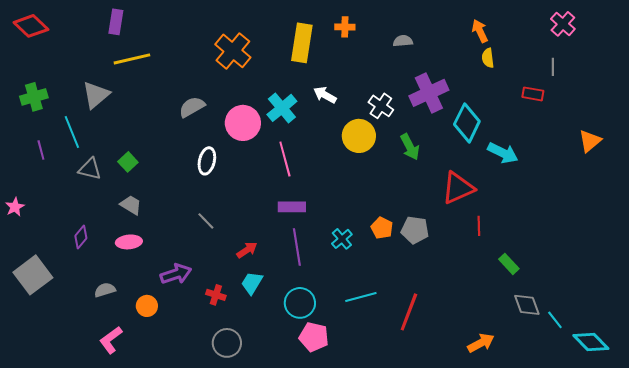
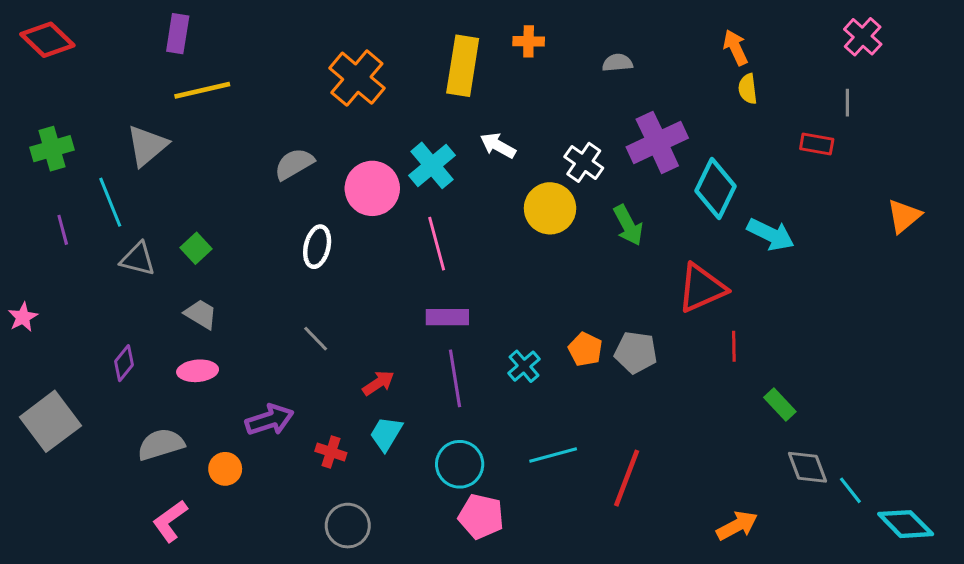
gray semicircle: (105, 290) -> (161, 444), size x1.4

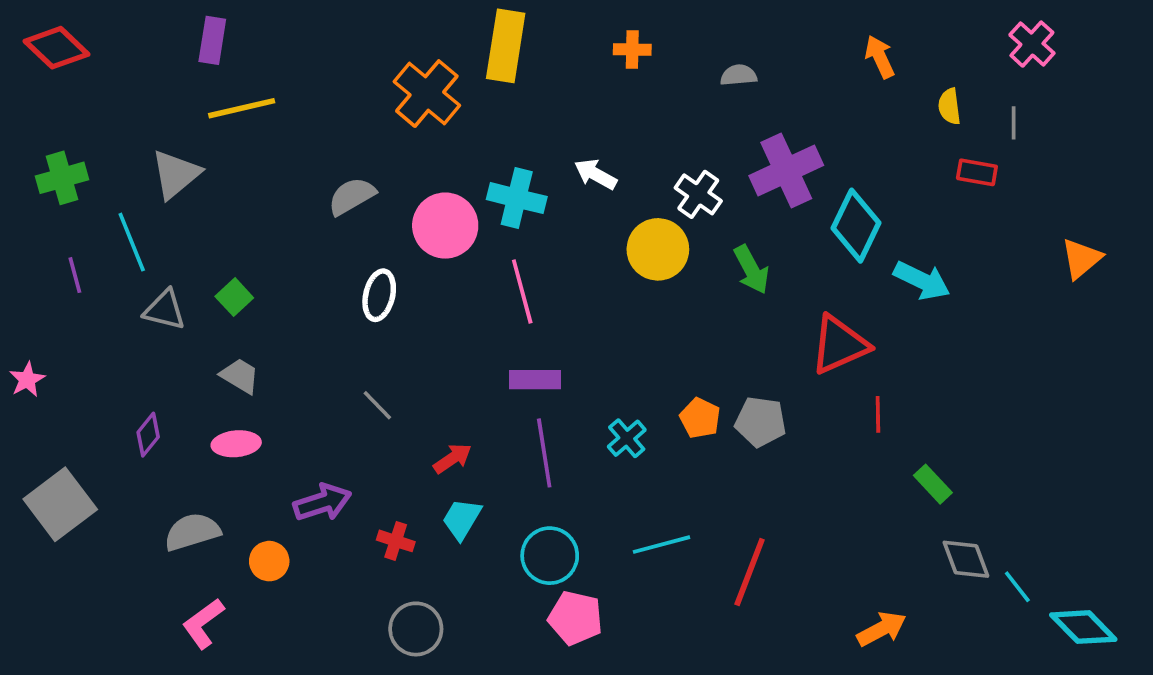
yellow rectangle: (463, 66) -> (506, 46), moved
yellow semicircle: (748, 89) -> (949, 106), moved
cyan cross: (432, 165) -> (517, 198), turned -36

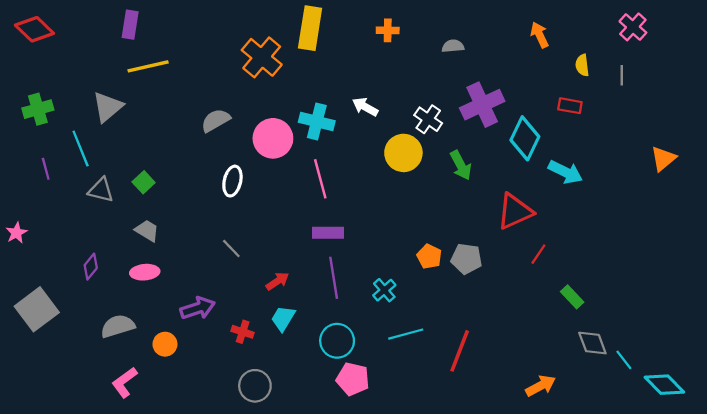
red rectangle: (977, 172) -> (570, 106), moved
red line: (878, 414) -> (538, 254), turned 35
cyan cross: (627, 438) -> (384, 290), moved

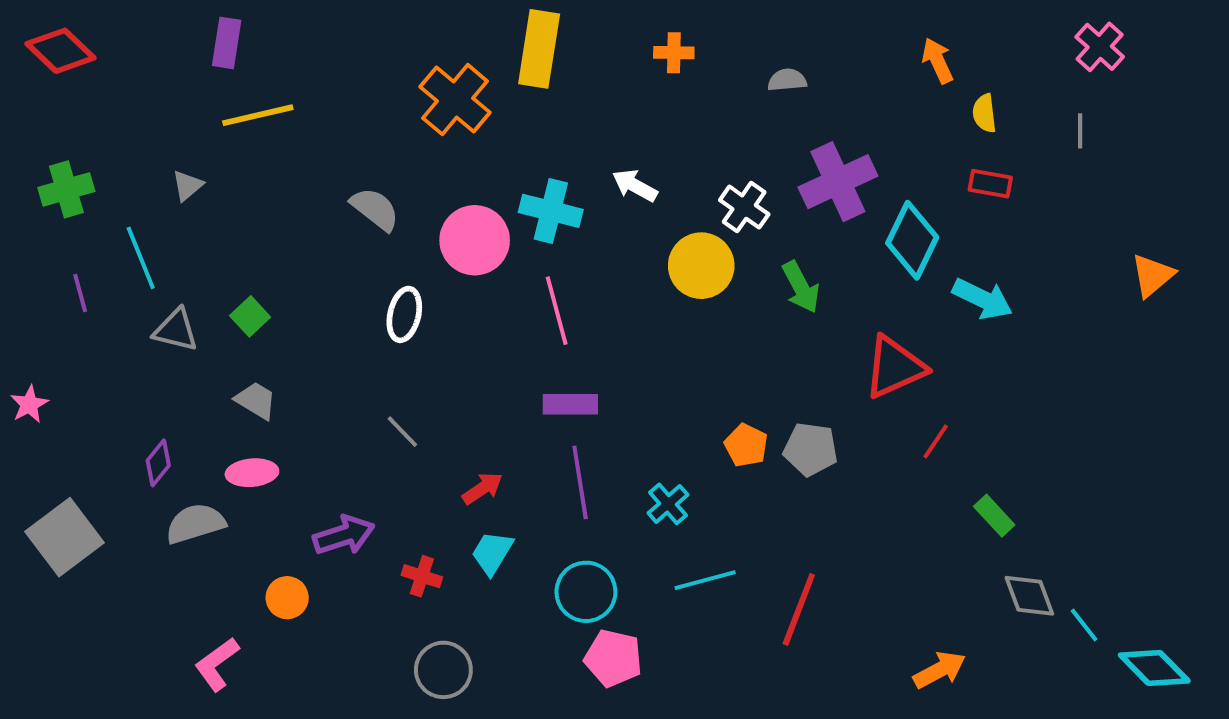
yellow semicircle: (582, 65) -> (984, 113), moved
gray triangle: (108, 107) -> (188, 186), size x0.6
gray semicircle: (216, 120) -> (375, 209), turned 68
gray semicircle: (118, 326) -> (195, 523), moved

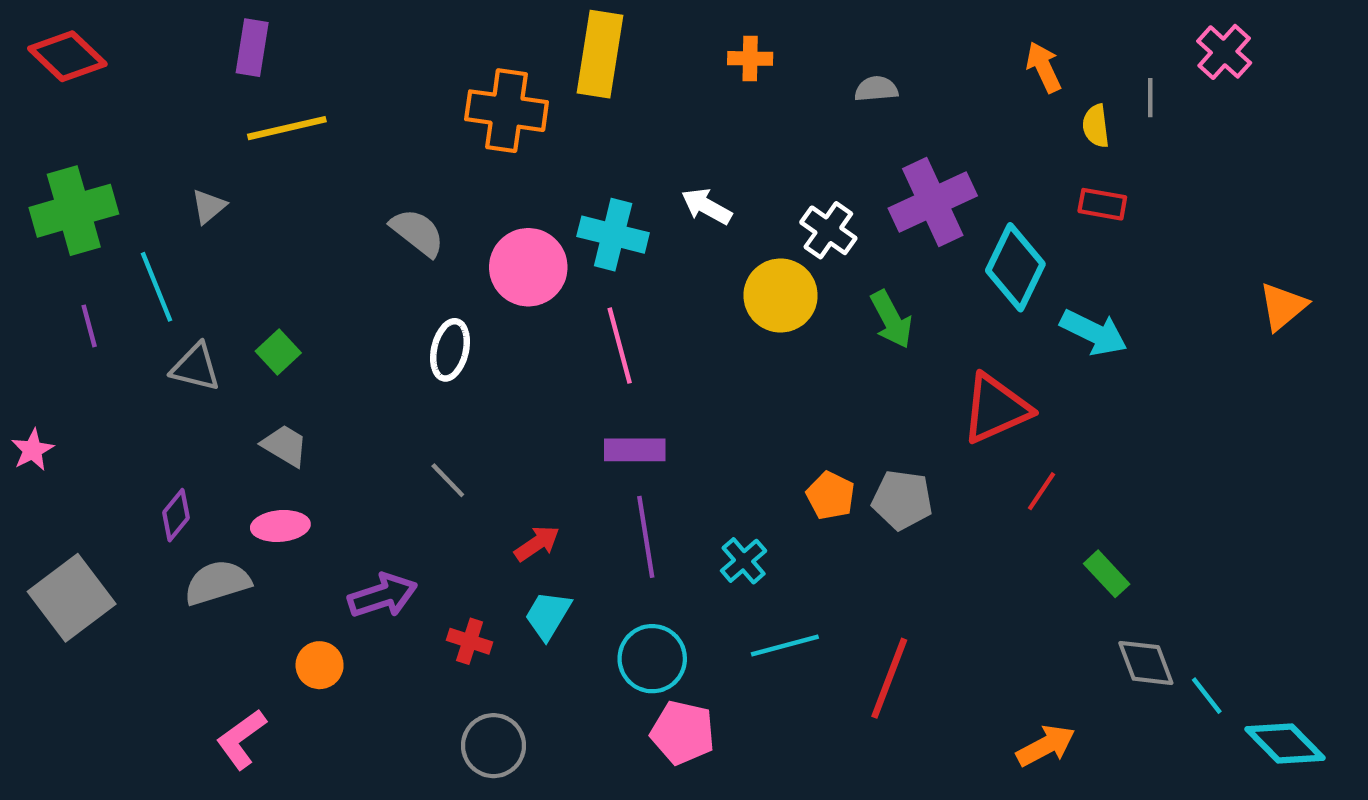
orange cross: (455, 100) -> (507, 111), turned -32
gray line: (1080, 131) -> (1150, 98), moved
green cross: (66, 189) -> (74, 211), size x1.4

